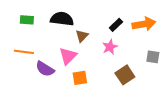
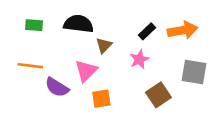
gray square: (153, 57) -> (194, 72), size x1.5

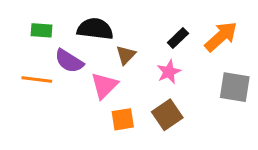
orange arrow: (183, 30) -> (221, 37), turned -32
purple semicircle: (57, 87) -> (69, 61), moved
brown square: (158, 95) -> (167, 115), moved

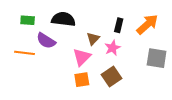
black rectangle: (178, 38) -> (119, 25), turned -32
brown triangle: (126, 55) -> (93, 39), moved
pink triangle: (104, 86) -> (82, 57), moved

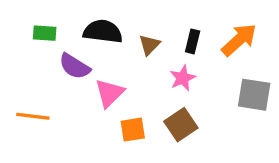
brown triangle: (93, 39) -> (149, 45), moved
orange line: (24, 53) -> (33, 116), moved
pink triangle: (82, 57) -> (109, 93), moved

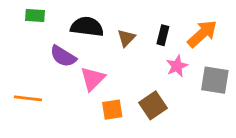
green rectangle: (45, 33) -> (35, 15), moved
pink star: (183, 78) -> (177, 66), moved

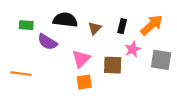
green rectangle: (35, 15) -> (26, 25), moved
pink triangle: (93, 79) -> (81, 59), moved
brown square: (153, 105) -> (113, 65), moved, turned 36

